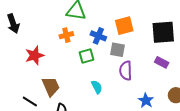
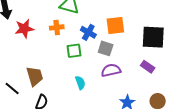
red star: (35, 55) -> (24, 29), moved
purple semicircle: (126, 71) -> (111, 70), turned 72

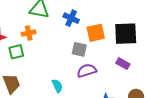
orange square: (115, 25) -> (96, 33), moved
blue cross: (88, 32) -> (71, 18), moved
green square: (74, 51) -> (16, 52), moved

